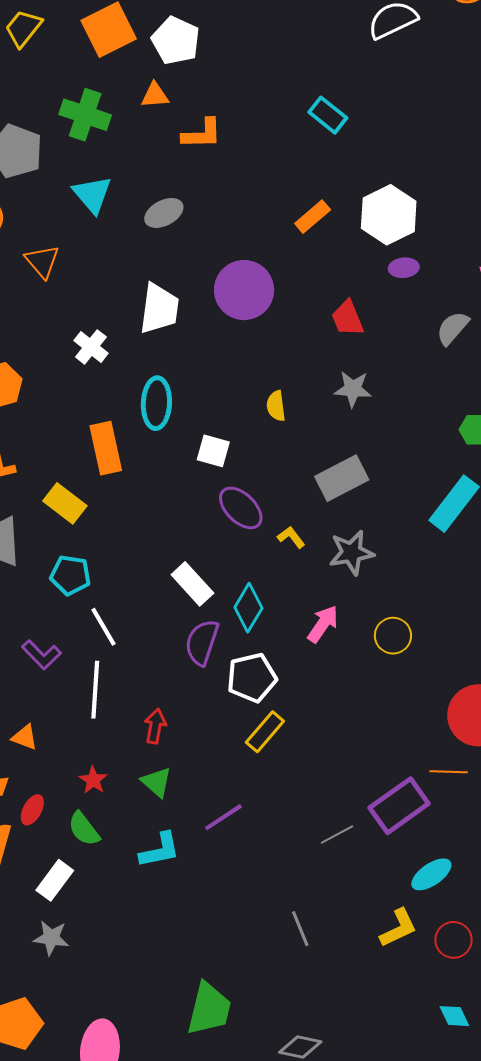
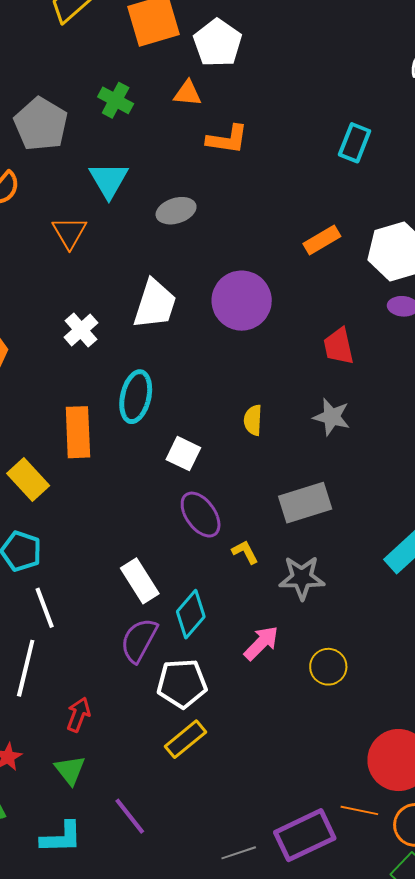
green cross: (85, 115) -> (116, 100), size x0.7
cyan rectangle: (328, 115) -> (355, 143), turned 63
orange triangle: (42, 261) -> (69, 232), moved
purple line: (223, 817) -> (130, 816), turned 75

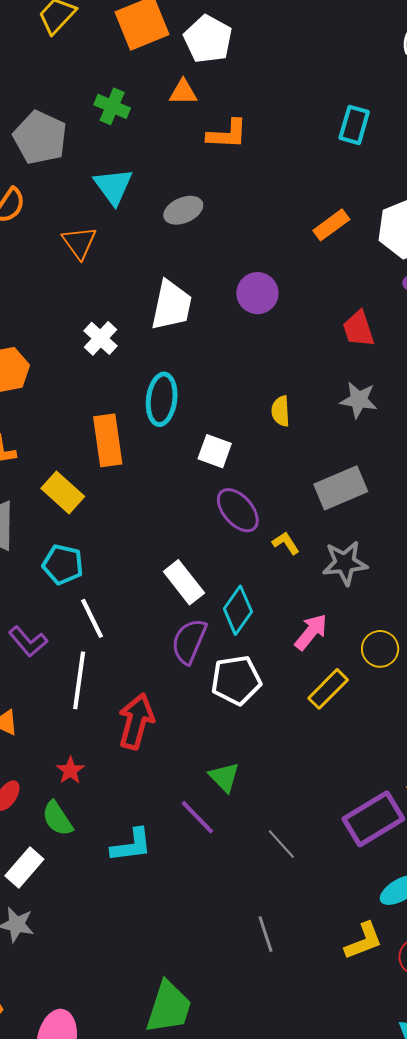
purple circle: (242, 301) -> (257, 293), size x0.7
red arrow: (78, 715) -> (136, 721), size x1.6
yellow rectangle: (186, 739) -> (328, 689), moved
green triangle: (70, 770) -> (224, 777), moved
gray line: (239, 853) -> (281, 844), moved, turned 72

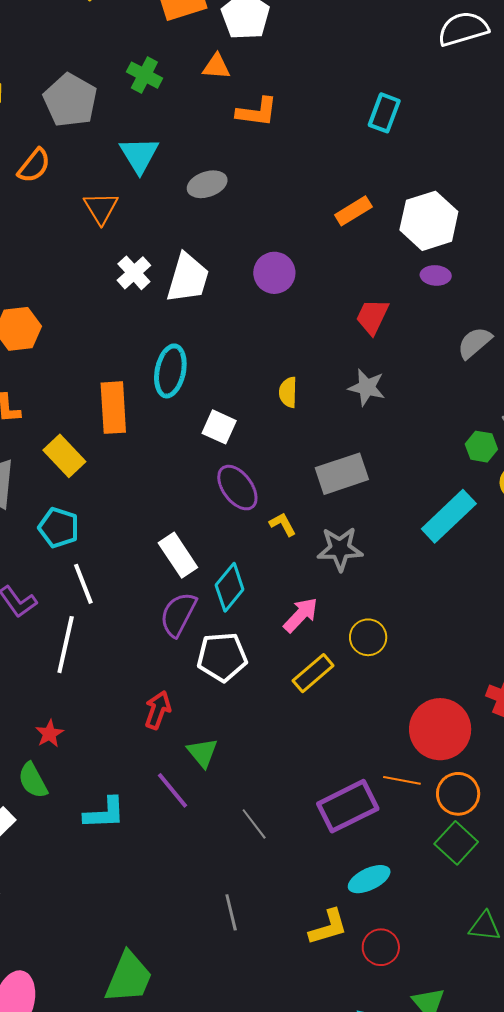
red trapezoid: (358, 329) -> (372, 317), turned 39
white cross: (101, 338) -> (134, 273), moved
red arrow: (136, 721) -> (158, 710), moved, size x0.7

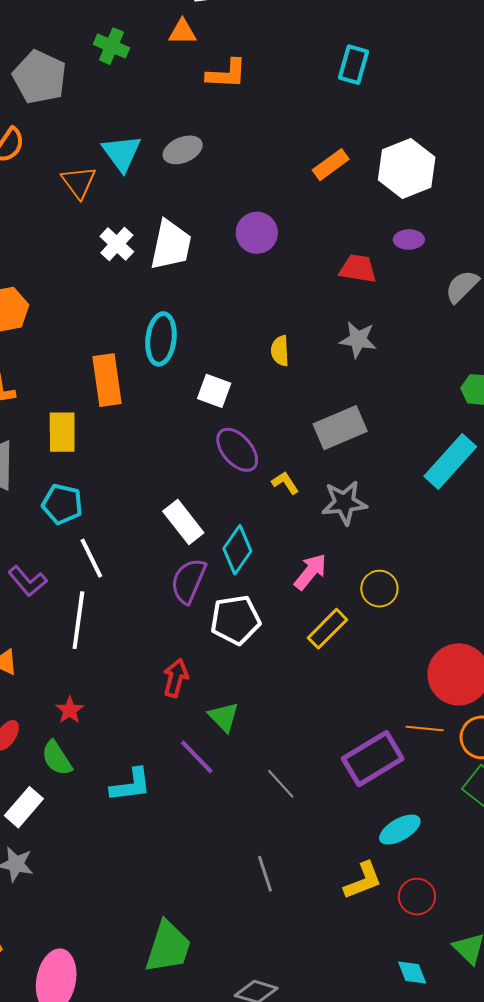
cyan triangle: (139, 155) -> (122, 153), moved
purple ellipse: (436, 275) -> (409, 240), moved
red trapezoid: (372, 317) -> (358, 269), turned 78
yellow rectangle: (64, 456) -> (62, 432), turned 48

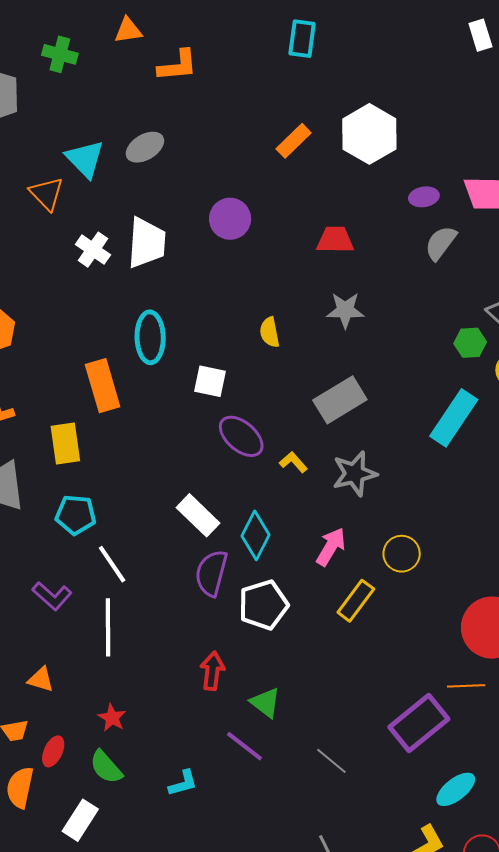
purple ellipse: (409, 240) -> (424, 197), moved
cyan L-shape: (131, 785) -> (183, 783), size x0.7

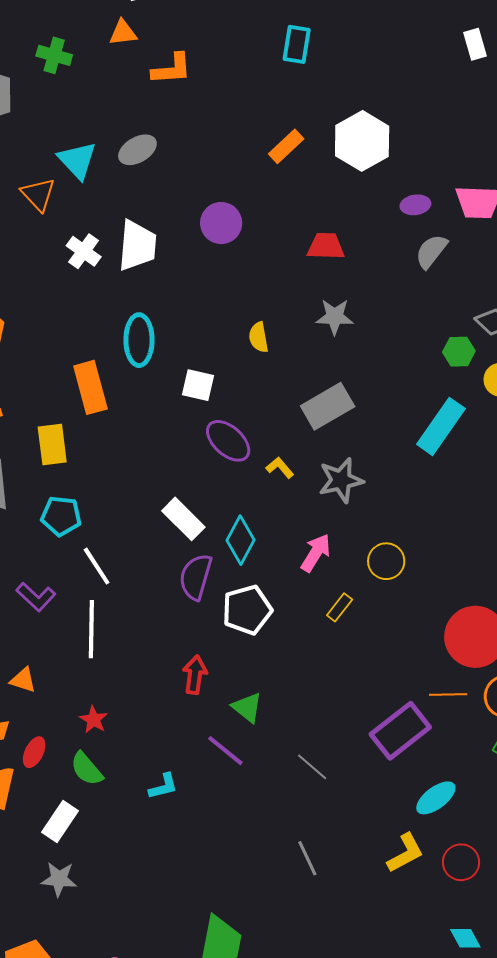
yellow rectangle: (356, 601) -> (340, 607), size x0.7

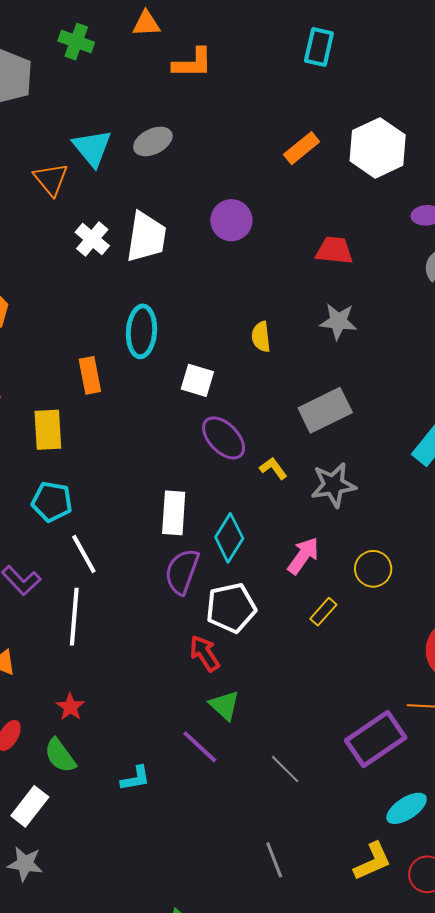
orange rectangle: (90, 387) -> (90, 375), size x0.7
white rectangle: (183, 519) -> (174, 513), turned 45
red arrow: (195, 675) -> (205, 653), moved, turned -45

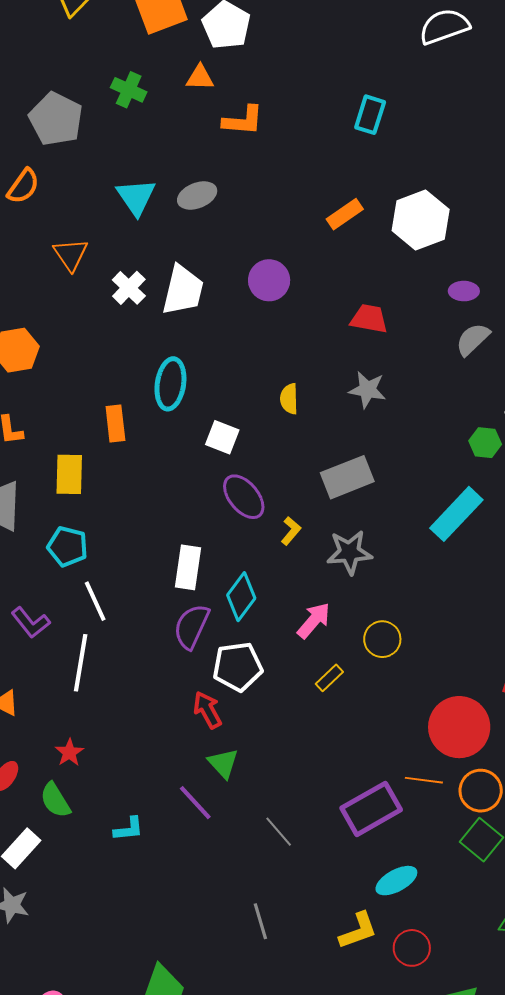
orange triangle: (51, 179) -> (71, 254), moved
yellow L-shape: (273, 468) -> (291, 531), turned 72

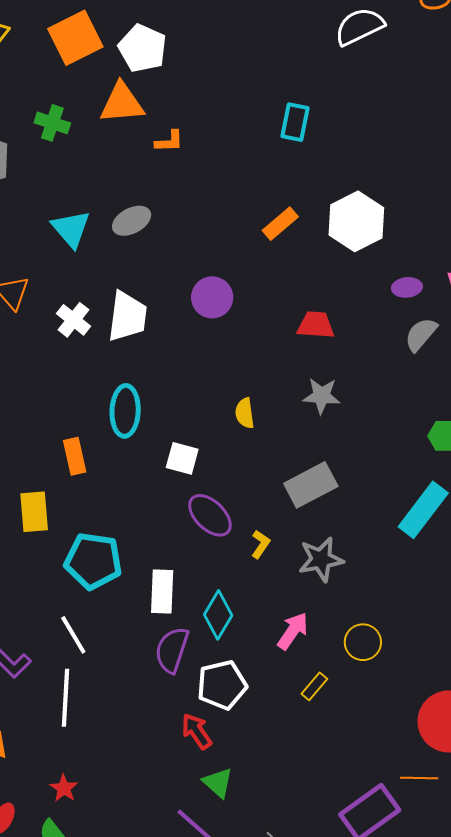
orange triangle: (200, 78) -> (122, 103), size x1.6
orange L-shape: (243, 121) -> (169, 141), size x0.7
cyan pentagon: (67, 546) -> (93, 561), moved, size x1.4

